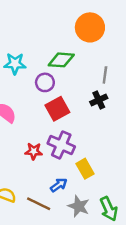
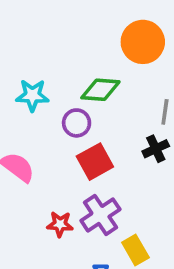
purple cross: (61, 145) -> (100, 215), turned 32

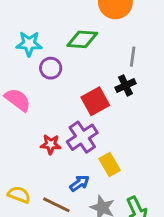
purple circle: (77, 123) -> (51, 68), moved
red square: (95, 162) -> (95, 101), moved

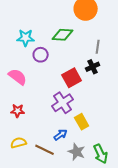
red star: (51, 144) -> (18, 111), moved
yellow semicircle: (19, 195) -> (19, 143), turned -35

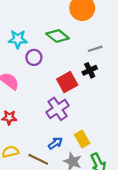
green diamond: (63, 35) -> (58, 36), turned 35
gray line: (98, 47) -> (95, 49), turned 64
yellow rectangle: (82, 122) -> (82, 139), moved

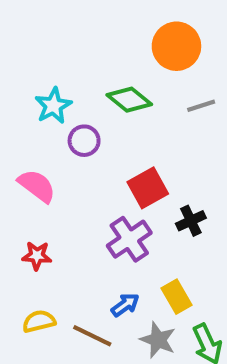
cyan star: (18, 39) -> (53, 106), turned -30
gray line: (95, 49) -> (201, 106), moved
black cross: (90, 70) -> (191, 221), moved

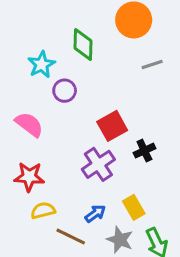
green diamond: (129, 100) -> (83, 45), moved, turned 52
red star: (37, 256) -> (29, 177), size x1.4
yellow semicircle: (39, 321) -> (43, 210), moved

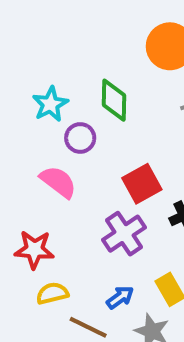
green diamond: (83, 45) -> (114, 100), moved
pink semicircle: (29, 124) -> (58, 182), moved

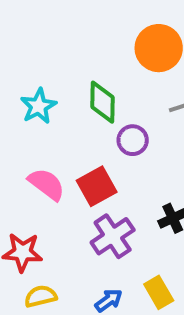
purple circle: (80, 138) -> (133, 140), moved
red square: (142, 184) -> (97, 186), moved

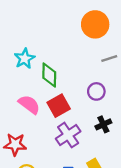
green diamond: (103, 102) -> (49, 75), moved
purple circle: (133, 140) -> (96, 91), moved

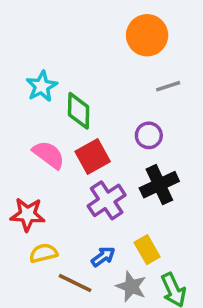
black cross: (103, 124) -> (159, 185), size x1.5

